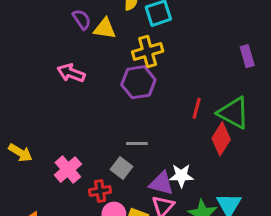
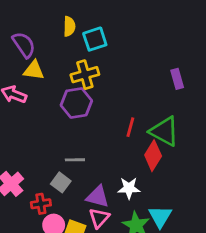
purple semicircle: (82, 19) -> (24, 45), size x1.4
yellow triangle: (105, 29) -> (34, 70), moved
white star: (181, 176) -> (129, 188), moved

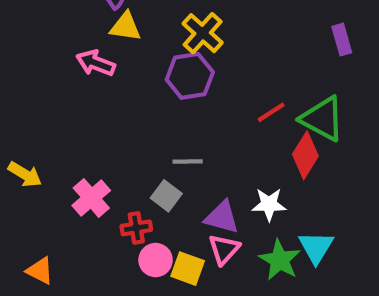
yellow cross: (85, 75) -> (203, 33), turned -32
red line: (130, 127) -> (271, 112), turned 42

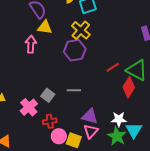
pink arrow: (96, 63) -> (31, 44), turned 72
gray square: (166, 196) -> (48, 95), moved
white star: (269, 204) -> (119, 119), moved

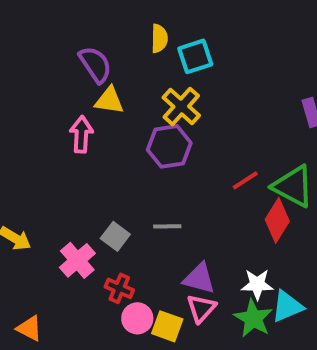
red cross: (50, 121) -> (119, 288), turned 32
cyan triangle: (134, 130) -> (287, 306), turned 36

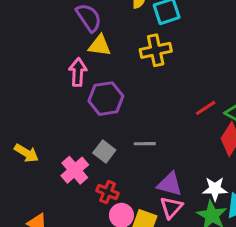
yellow cross: (181, 106) -> (156, 50), turned 36
purple hexagon: (169, 146) -> (106, 99), moved

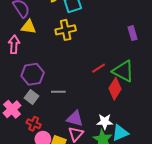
purple hexagon: (106, 99) -> (33, 74), moved

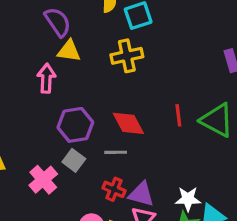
red line: (99, 68) -> (178, 115), turned -64
red diamond: (115, 89) -> (128, 123), moved, turned -60
red cross: (34, 124) -> (114, 189), moved

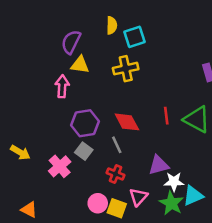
purple semicircle: (58, 22) -> (71, 42), turned -120
gray line: (116, 152) -> (117, 145), turned 66
purple triangle: (141, 194) -> (159, 165), moved, turned -30

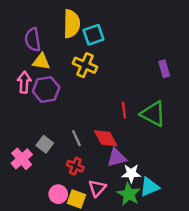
yellow semicircle: (112, 25) -> (72, 24), size x1.6
purple semicircle: (71, 42) -> (33, 40), turned -35
yellow cross: (126, 69) -> (85, 65), turned 35
red diamond: (127, 122) -> (106, 138), moved
purple hexagon: (85, 123) -> (46, 89), moved

